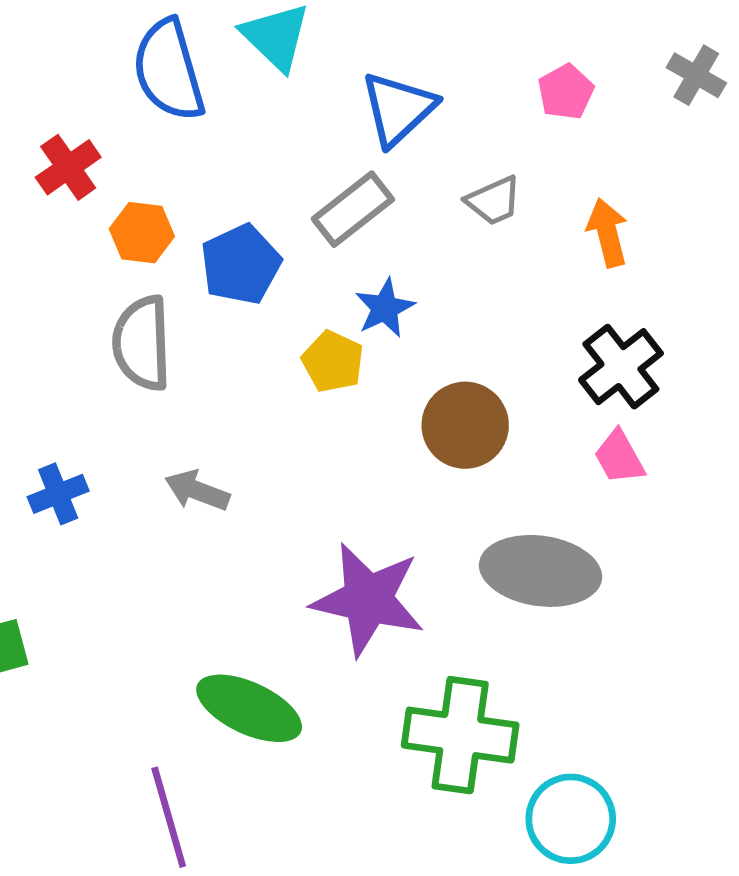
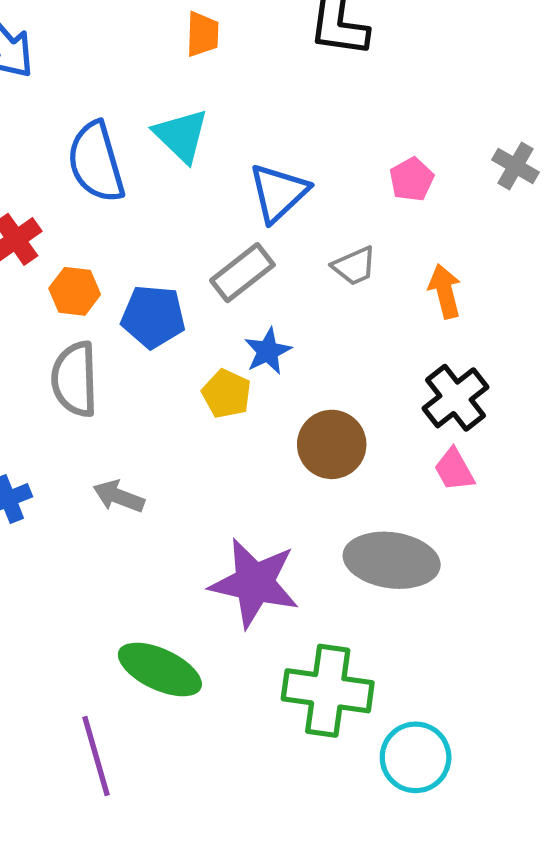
blue pentagon: (241, 264) -> (153, 317), turned 30

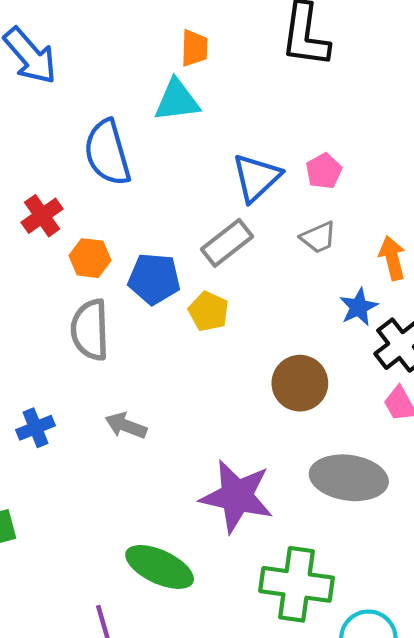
cyan triangle: (181, 135) -> (177, 100), moved, turned -51
pink pentagon: (412, 179) -> (324, 171), moved
blue star: (268, 351) -> (359, 307), moved
yellow pentagon: (226, 394) -> (208, 311), moved

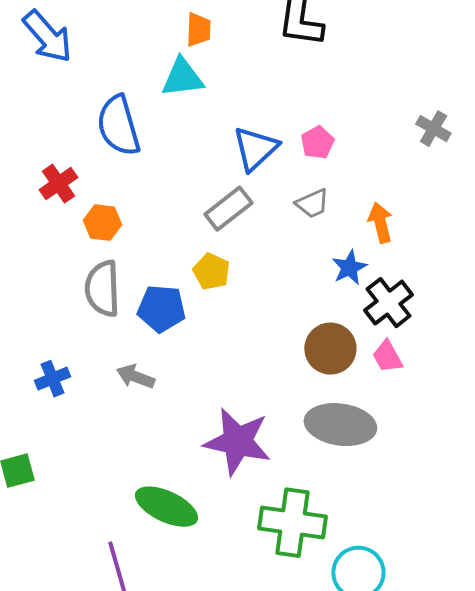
blue pentagon: (154, 279) -> (161, 309), moved
brown circle: (300, 383) -> (330, 349), moved

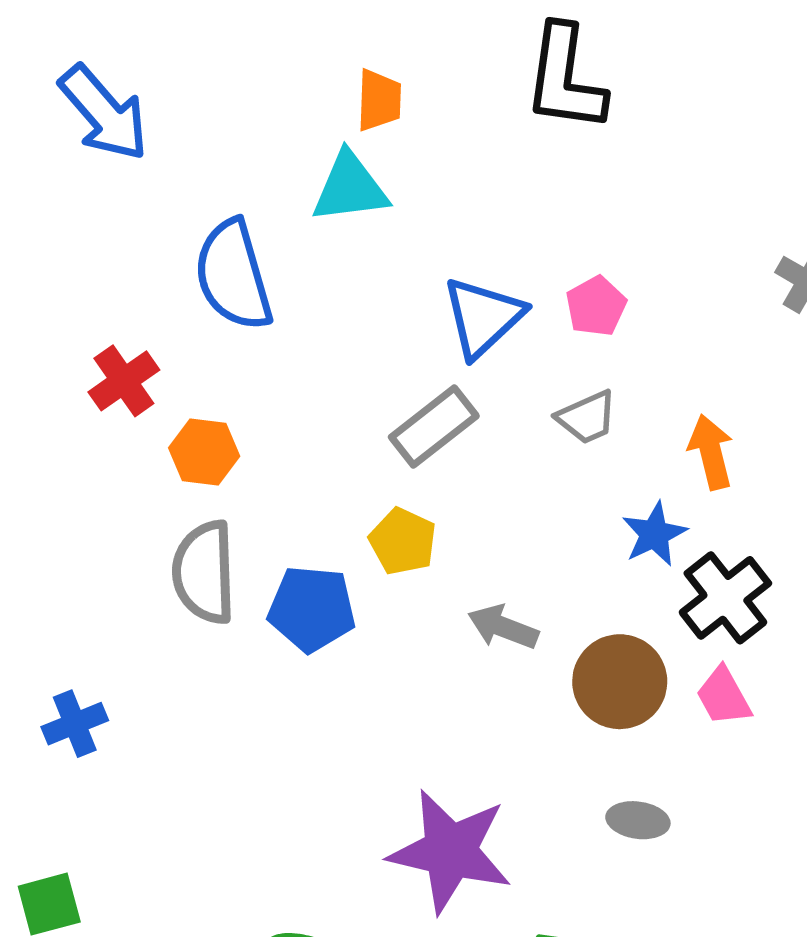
gray arrow: (135, 377) -> (503, 627), moved
blue cross: (52, 379) -> (75, 724), moved
gray ellipse: (340, 425) -> (638, 820), size x0.5

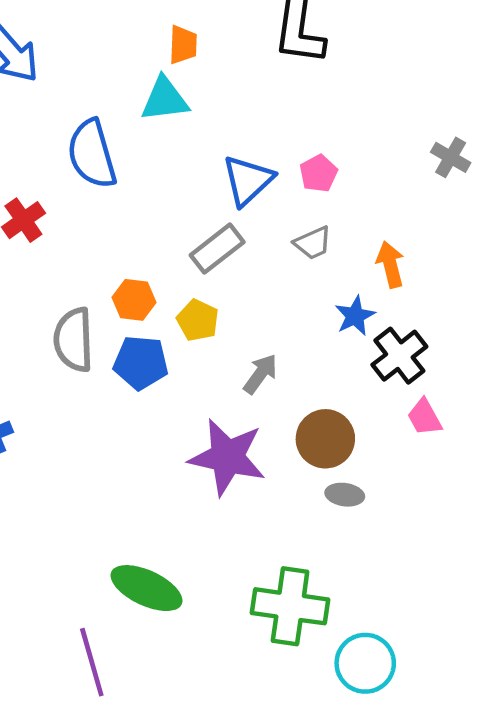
orange hexagon: (204, 452) -> (134, 300), moved
gray arrow: (503, 627) -> (260, 374), turned 105
brown circle: (620, 682) -> (325, 439), moved
pink trapezoid: (724, 696) -> (424, 417), moved
purple star: (450, 851) -> (227, 457), moved

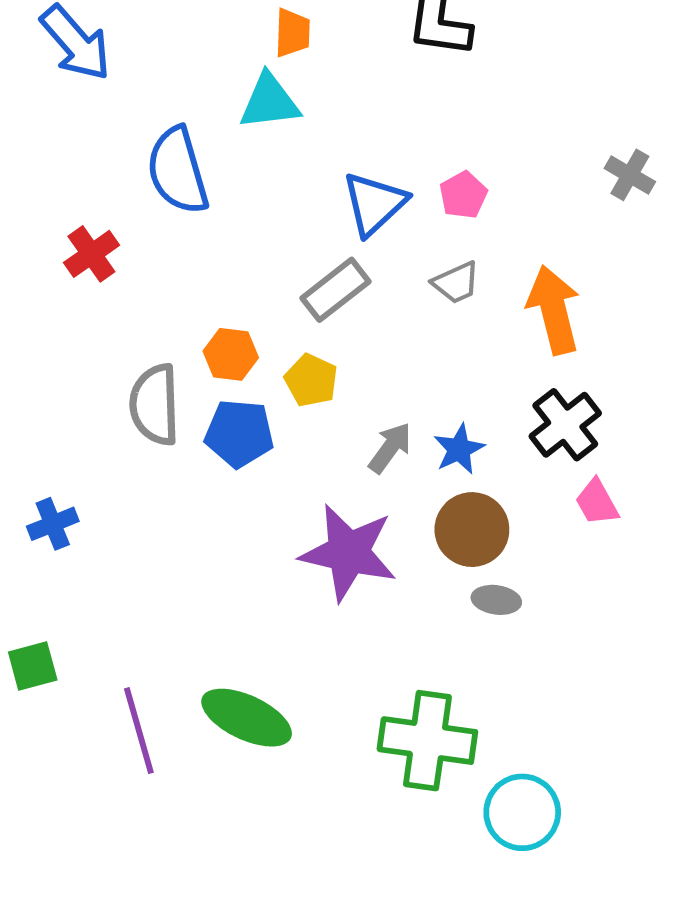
orange arrow: (390, 265) -> (554, 310), size x1.5
blue star: (355, 316) -> (459, 449), moved
purple line: (92, 662) -> (139, 731), moved

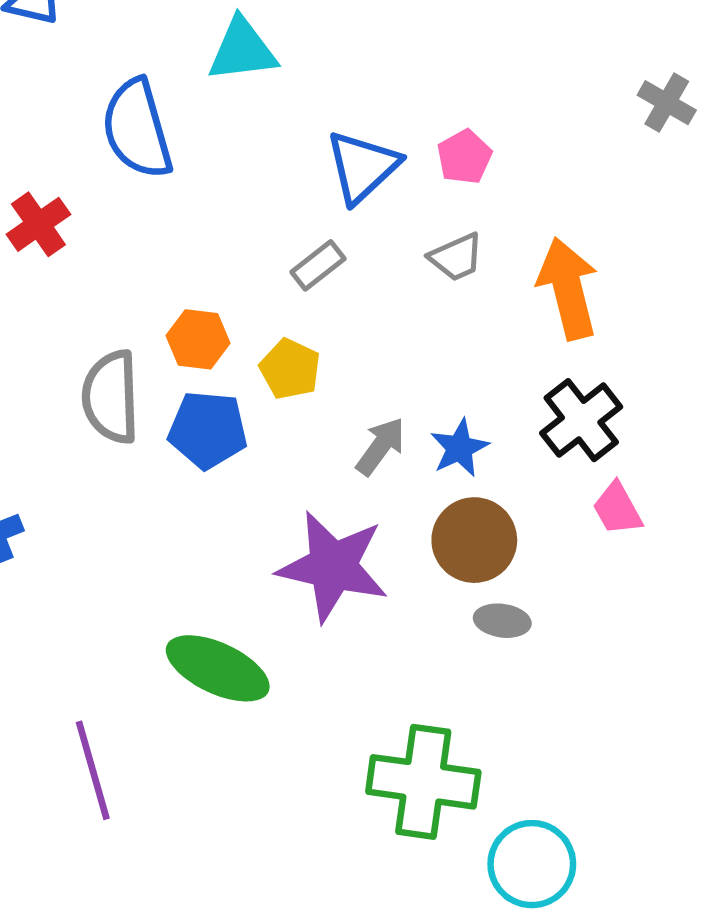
gray cross: (630, 175) -> (667, 103), moved
gray rectangle: (336, 290) -> (318, 265), size x0.7
green ellipse: (247, 718) -> (218, 668), moved

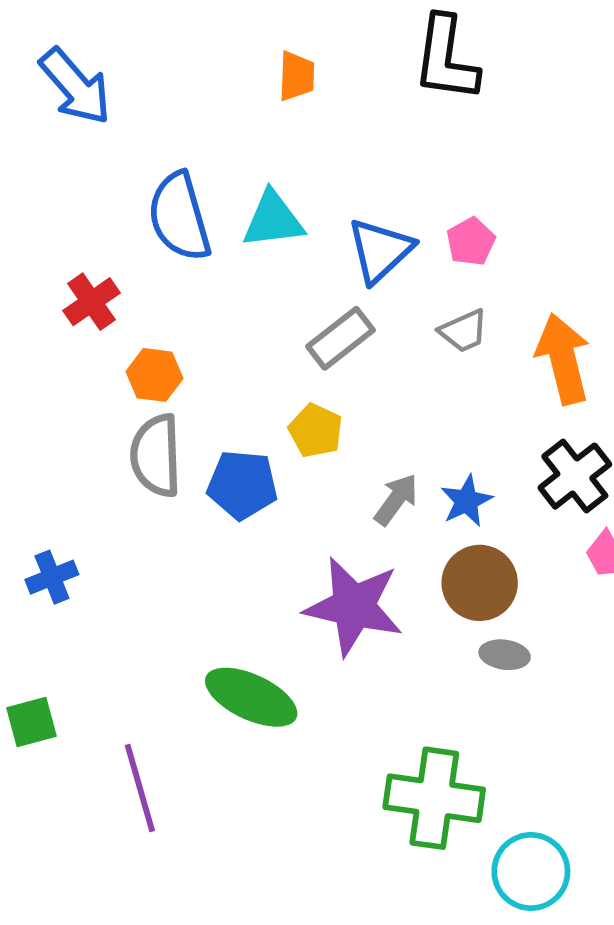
cyan triangle: (242, 50) -> (273, 220), moved
gray rectangle: (318, 265) -> (340, 338), size x1.4
orange hexagon: (198, 339) -> (154, 375), moved

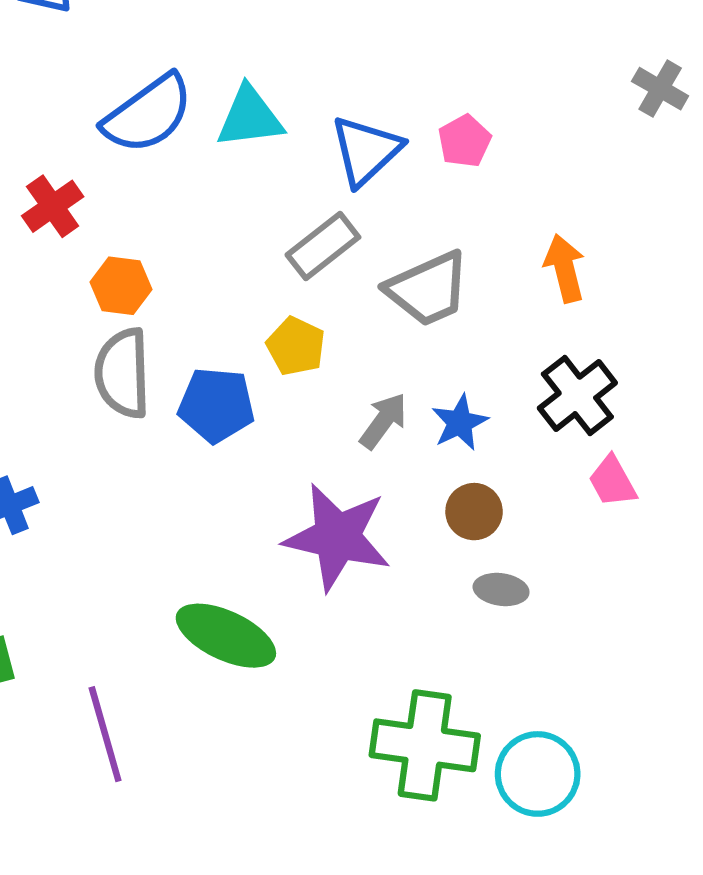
blue semicircle: (179, 217) -> (148, 114), turned -110
gray trapezoid: (464, 331) -> (428, 289), moved, size x1.6
orange arrow: (563, 359) -> (565, 268), size x0.7
brown circle: (480, 583) -> (474, 512), size x0.7
cyan circle: (531, 871) -> (538, 774), moved

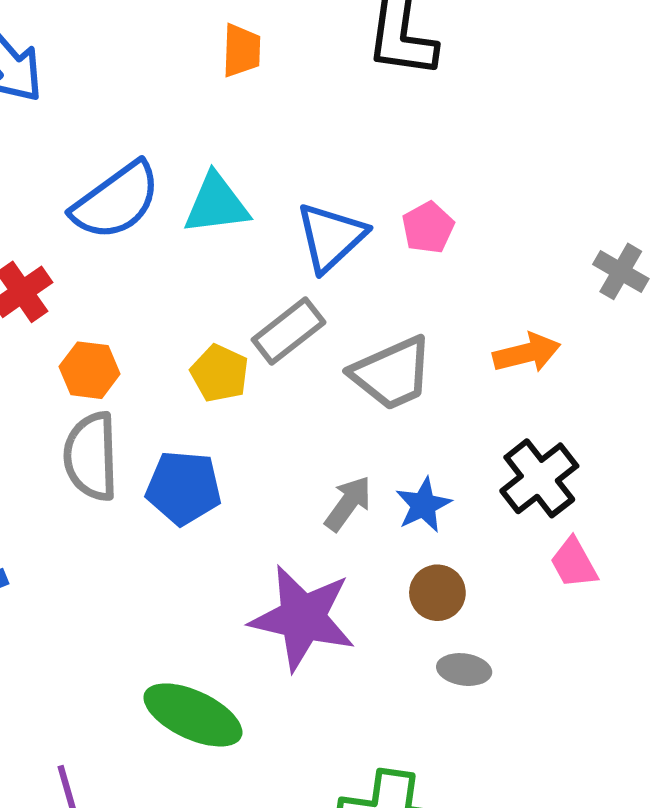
gray cross: (660, 89) -> (621, 271), moved
orange arrow: (565, 268) -> (527, 353), turned 90
yellow pentagon: (296, 346) -> (220, 373), moved

